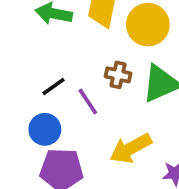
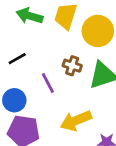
black line: (53, 87) -> (17, 59), moved

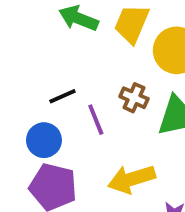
black line: (17, 59) -> (62, 96), moved

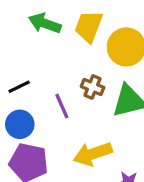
black line: (62, 96) -> (19, 87), moved

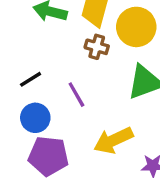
brown cross: (93, 87) -> (97, 47), moved

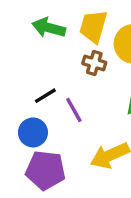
black line: (31, 79) -> (45, 96), moved

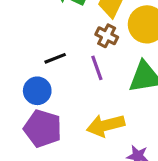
purple line: (74, 110) -> (97, 68), moved

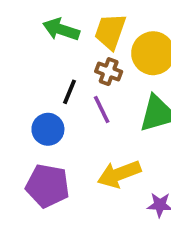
black line: (55, 58) -> (69, 92), moved, turned -40
blue circle: (37, 91) -> (48, 129), moved

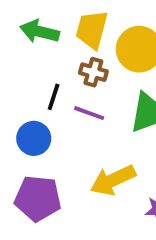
purple line: (102, 110) -> (89, 113), turned -40

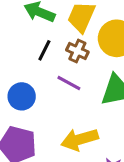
black line: (54, 97) -> (44, 50), moved

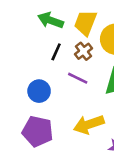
brown cross: (77, 51) -> (83, 51), turned 30

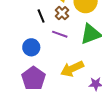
black line: (56, 52) -> (41, 16), turned -40
purple pentagon: (38, 131) -> (33, 78), turned 30

